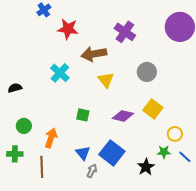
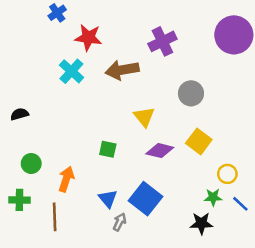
purple cross: (125, 32) -> (162, 41), turned 30
cyan cross: (60, 73) -> (71, 71), moved
yellow triangle: (106, 80) -> (144, 117), moved
black star: (146, 167) -> (201, 223), moved, turned 30

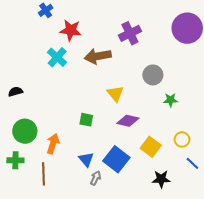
yellow square: (199, 141) -> (151, 147), moved
green circle: (31, 164) -> (25, 131), size x1.5
green star: (213, 197) -> (171, 100), moved

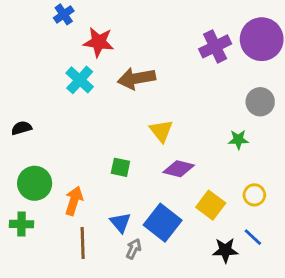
purple cross: (130, 33) -> (215, 46), moved
gray circle: (153, 75) -> (260, 102), moved
blue line: (192, 163) -> (253, 237), moved
brown line: (44, 174) -> (83, 243), moved

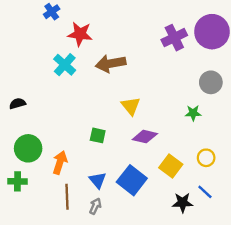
gray arrow: (134, 249) -> (95, 206), moved

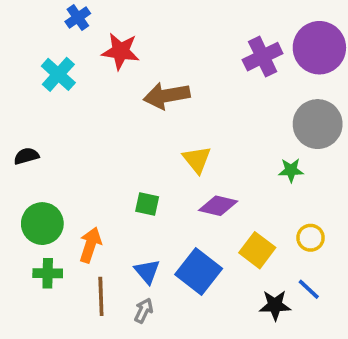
cyan cross: (65, 65) -> (58, 74), moved
gray circle: (211, 82) -> (318, 124), size x1.4
green cross: (18, 181) -> (48, 273), moved

